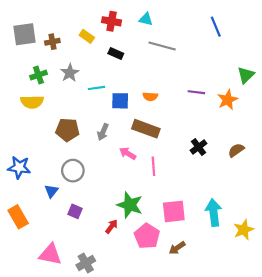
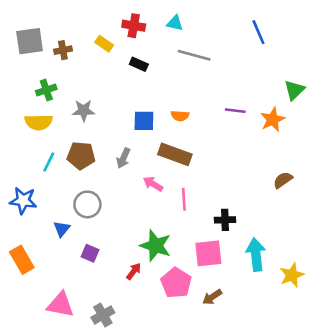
gray star: (70, 73) -> (84, 111), moved, turned 30
cyan line: (96, 88) -> (49, 162), moved, turned -56
black cross: (199, 147) -> (225, 220), moved, turned 35

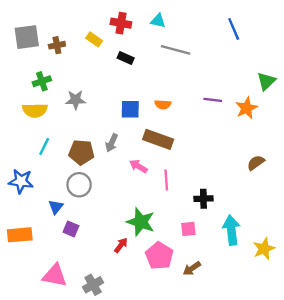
brown pentagon: (81, 156) -> (81, 152), moved
purple square: (90, 253) -> (71, 229), moved
pink square: (208, 253) -> (188, 229), size x0.6
orange rectangle: (22, 260) -> (20, 235), turned -65

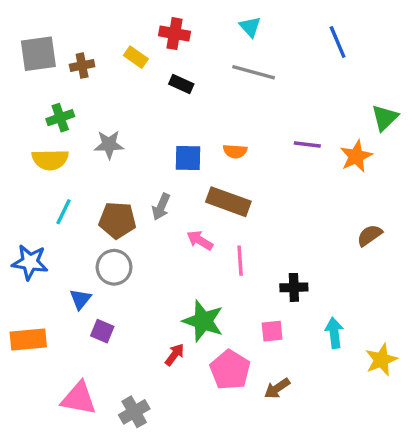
cyan triangle: (158, 21) -> (250, 27), moved, turned 35
cyan arrow: (231, 230) -> (334, 333), size x0.7

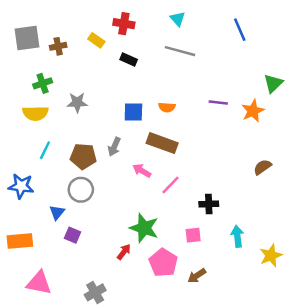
pink line: (240, 261) -> (170, 185), turned 48
pink triangle: (79, 398) -> (39, 283), moved

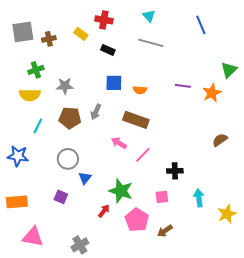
blue square: (133, 112) -> (114, 83), moved
gray arrow: (114, 147) -> (96, 112), moved
brown pentagon: (83, 156) -> (70, 118), moved
blue triangle: (57, 212) -> (85, 178), moved

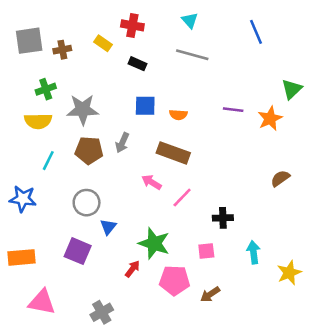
gray star: (65, 86) -> (83, 110), size x1.4
purple square: (61, 197) -> (78, 251), size x1.5
pink pentagon: (137, 220) -> (174, 280), turned -30

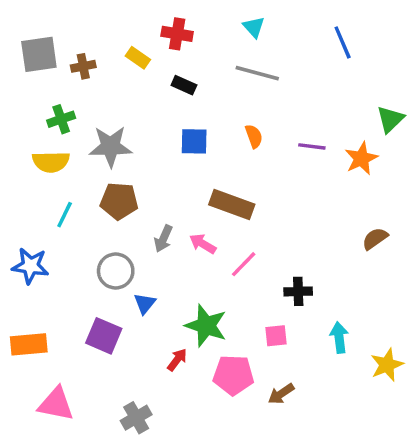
orange semicircle: (178, 115) -> (254, 136), moved, turned -114
gray arrow: (122, 143) -> (163, 239), moved

